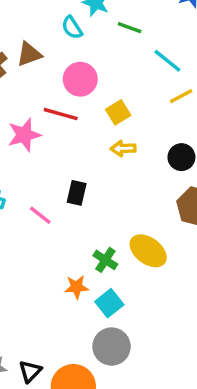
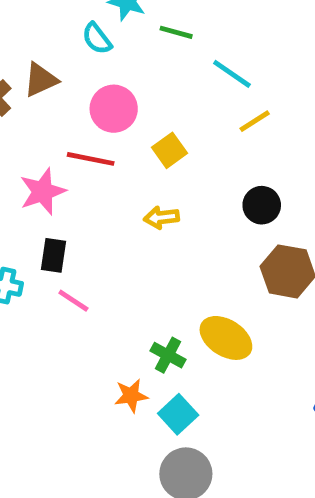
yellow arrow: (123, 148) -> (162, 217), moved
black rectangle: (77, 193) -> (54, 255), moved

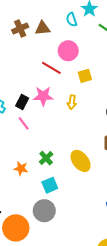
pink star: (43, 191) -> (43, 96), moved
yellow arrow: (162, 217) -> (72, 102), turned -96
green cross: (168, 355) -> (46, 158), moved
orange star: (131, 396) -> (21, 168), moved

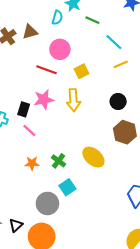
cyan semicircle: (72, 20) -> (57, 18), turned -136
yellow arrow: (72, 102) -> (73, 100), size x1.5
orange star: (21, 168) -> (32, 163), moved
gray circle: (44, 211) -> (47, 203), moved

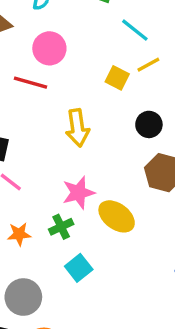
yellow square: (81, 71) -> (117, 78), moved, turned -32
pink star: (44, 99) -> (78, 193), moved
green cross: (58, 161) -> (61, 227), turned 32
gray circle: (47, 203) -> (23, 297), moved

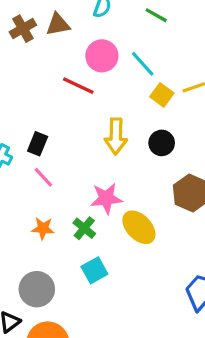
cyan line: (135, 30) -> (143, 64), moved
black circle: (149, 124) -> (162, 143), moved
green cross: (61, 227) -> (84, 228), turned -35

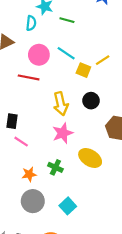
pink star: (106, 198) -> (63, 133), moved
cyan square: (94, 270) -> (68, 206), moved
gray circle: (37, 289) -> (33, 201), moved

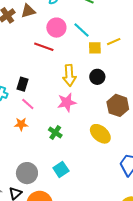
yellow square: (83, 70) -> (95, 48), turned -32
yellow ellipse: (90, 158) -> (100, 134), moved
orange star: (29, 174) -> (21, 124), moved
gray circle: (33, 201) -> (27, 173), moved

